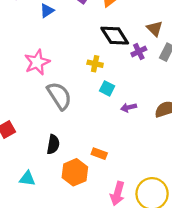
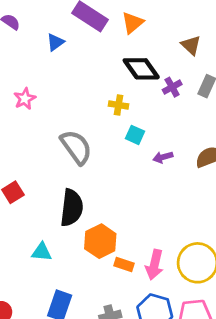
brown triangle: (155, 29) -> (191, 45), moved
pink star: (37, 62) -> (25, 99), moved, size x0.7
black semicircle: (53, 144) -> (72, 208), size x1.5
orange rectangle: (99, 154) -> (124, 265), moved

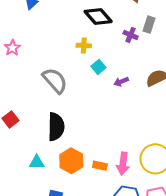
purple cross: (172, 87) -> (131, 35), moved, turned -32
cyan square: (135, 135) -> (98, 67), turned 32
orange hexagon: (100, 241) -> (71, 161), moved

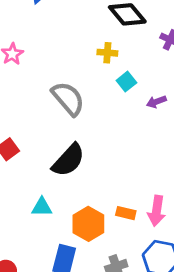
black semicircle: (56, 127) -> (68, 160), turned 40
orange hexagon: (71, 161) -> (88, 224), moved

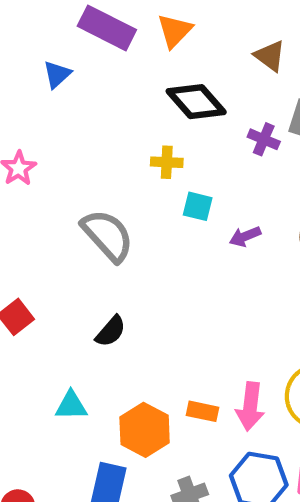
cyan square: (126, 82) -> (198, 206), turned -36
black semicircle: (68, 160) -> (111, 331), size x0.6

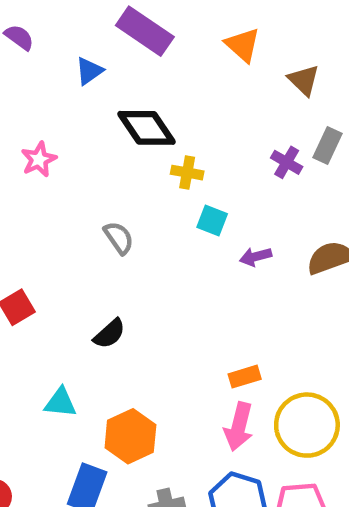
orange triangle: (175, 31) -> (243, 45), moved, turned -39
black diamond: (196, 102) -> (147, 128), moved
gray semicircle: (107, 235) -> (119, 238), size x0.6
orange rectangle: (202, 411) -> (245, 377), moved, turned -36

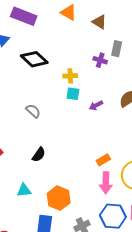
yellow cross: (187, 173) -> (70, 76), moved

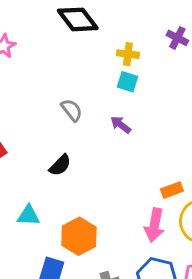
purple arrow: (96, 105) -> (121, 125), moved, turned 56
gray semicircle: (33, 111) -> (72, 110), moved
orange rectangle: (103, 160) -> (172, 190), moved

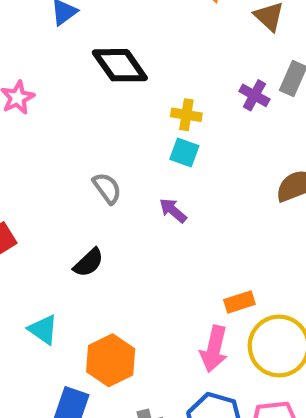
cyan triangle: (29, 215) -> (43, 329), turned 30

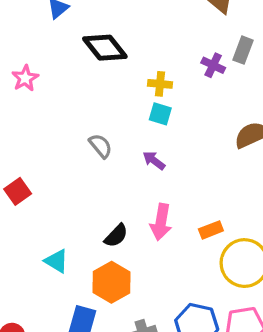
black semicircle: (89, 263) -> (116, 236), moved
pink arrow: (214, 349) -> (161, 222), moved

